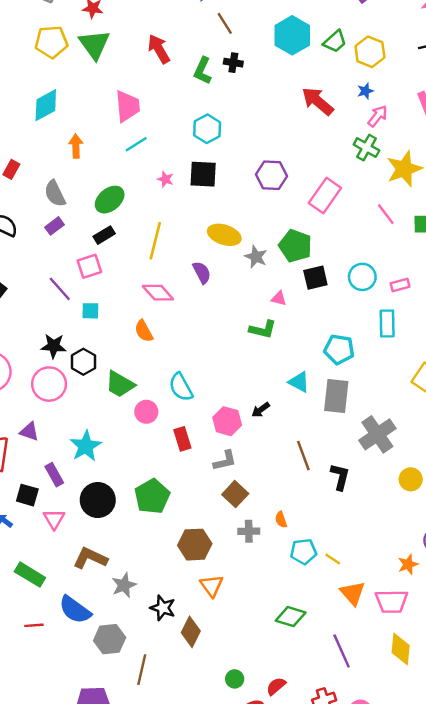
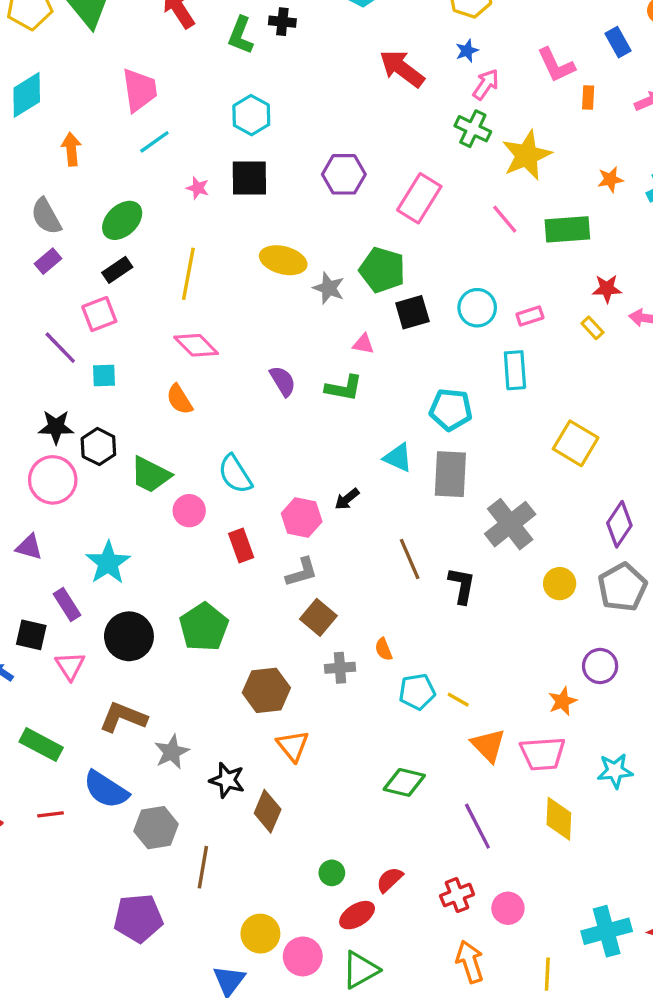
purple semicircle: (202, 272) -> (283, 381), moved

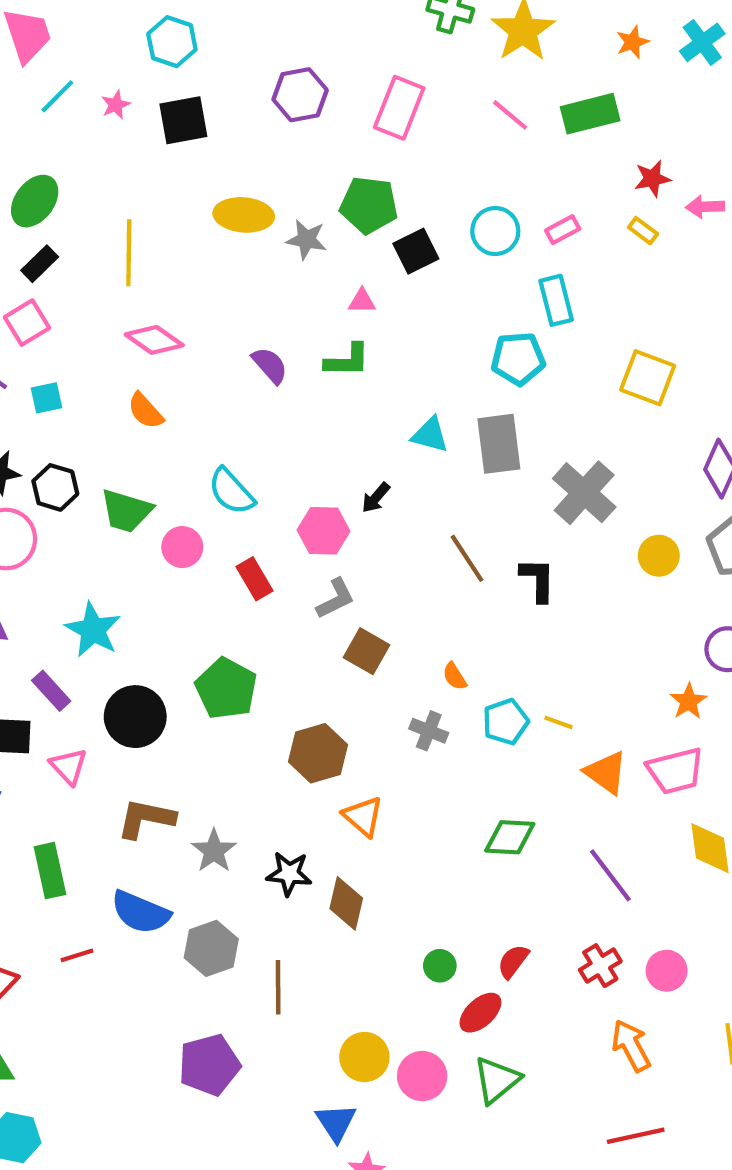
pink star: (198, 188) -> (116, 105), moved, turned -30
cyan pentagon: (451, 410) -> (518, 359), moved
gray cross: (340, 668) -> (429, 731), moved, turned 36
green rectangle: (41, 745) -> (50, 871), turned 60

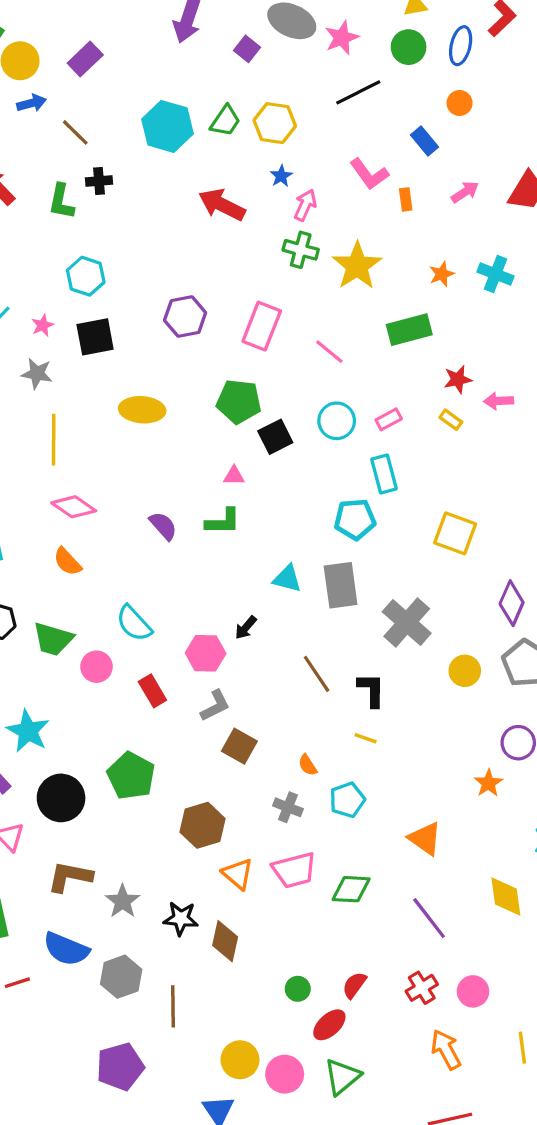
cyan cross: (702, 42) -> (496, 274), turned -32
pink line: (510, 115) -> (329, 352), moved
gray star: (306, 240) -> (37, 374), moved
yellow line: (559, 722) -> (366, 738), moved
pink trapezoid: (675, 771) -> (294, 870), moved

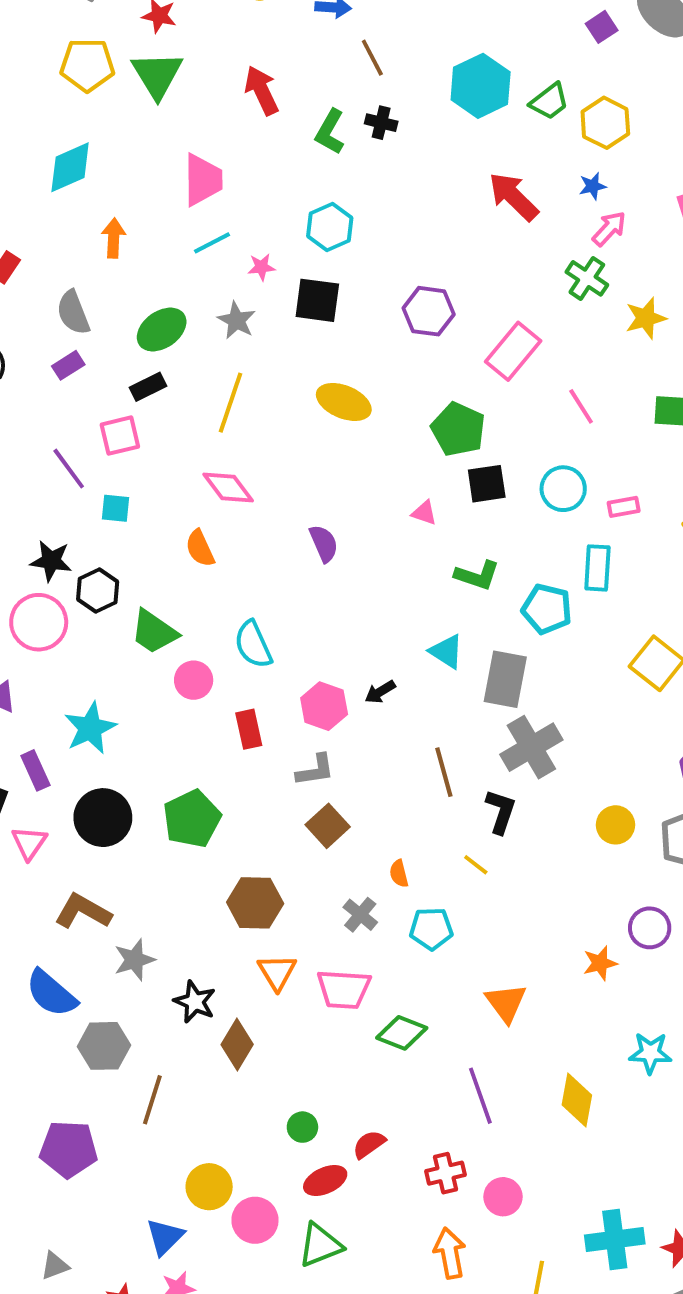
yellow star: (357, 266) -> (646, 318), size x0.7
green L-shape: (223, 522) -> (477, 575), moved
gray cross: (407, 622) -> (531, 747), moved

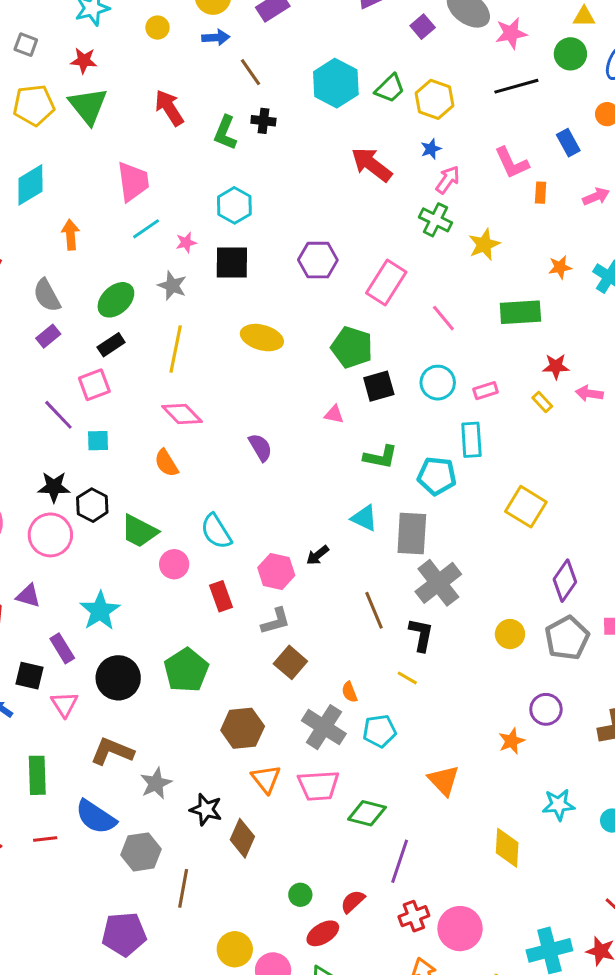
gray cross: (360, 915) -> (324, 727), size x1.6
purple line: (480, 1096) -> (400, 861), moved, turned 45
pink circle: (503, 1197) -> (460, 929), size x1.5

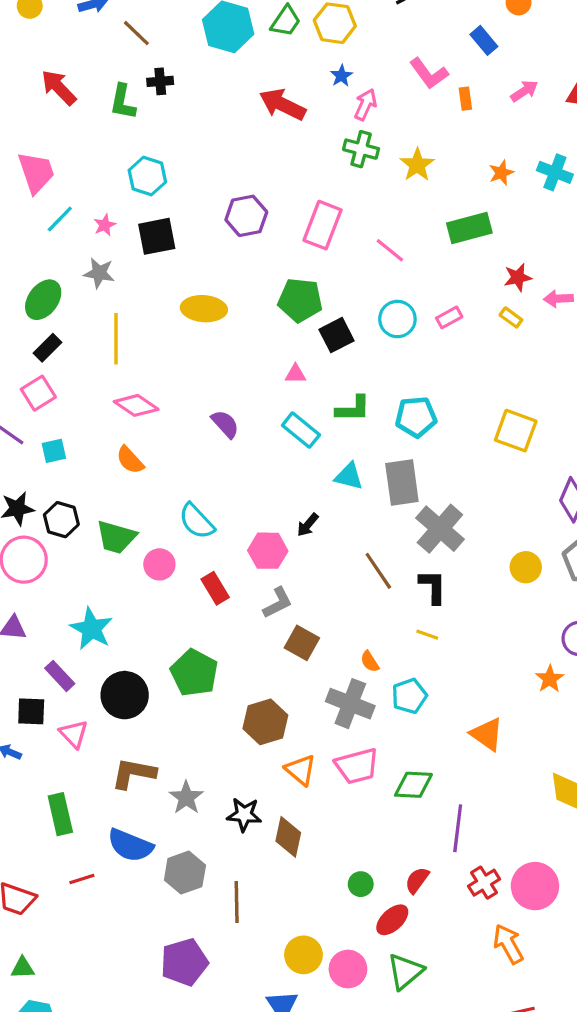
cyan rectangle: (471, 440) -> (301, 430), moved, turned -36

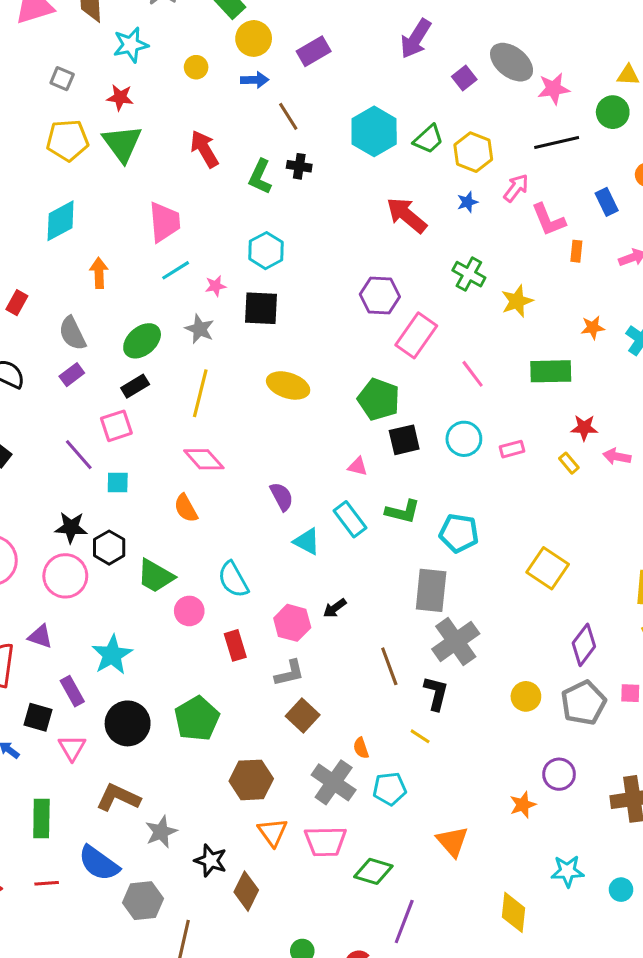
pink arrow: (365, 105) -> (516, 188), moved
purple hexagon: (246, 216) -> (380, 295), moved
cyan triangle: (349, 476) -> (307, 542), moved

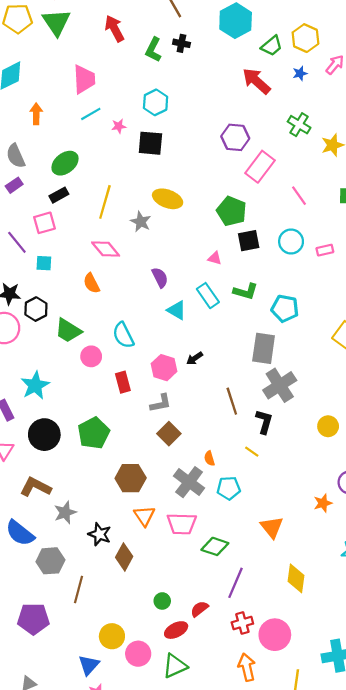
green trapezoid: (428, 139) -> (272, 46), moved
gray star: (200, 329) -> (141, 222), moved
yellow diamond: (514, 912) -> (296, 578), moved

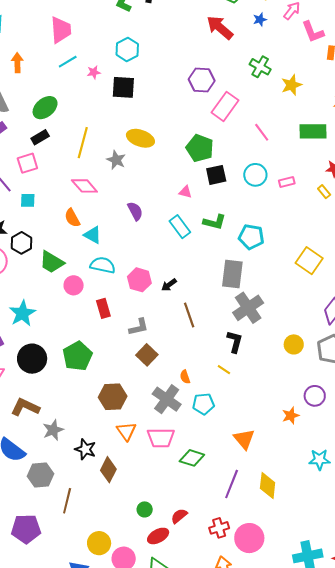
cyan triangle: (177, 310) -> (93, 235), moved
cyan semicircle: (123, 335) -> (103, 265), turned 130
pink hexagon: (164, 368) -> (139, 280), moved
brown line: (232, 401) -> (189, 315), moved
purple line: (235, 583) -> (232, 484), moved

